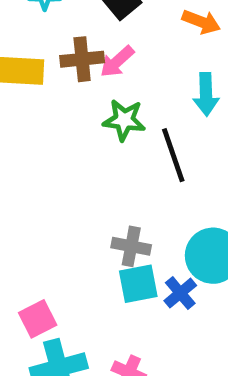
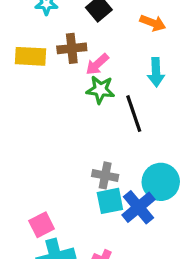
pink arrow: (117, 62) -> (97, 64), moved
blue cross: (180, 293) -> (139, 207), size x1.5

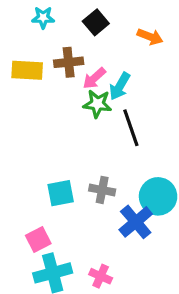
cyan arrow: (156, 72) -> (120, 86), moved, turned 32
cyan square: (110, 201) -> (61, 193), moved

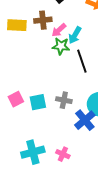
pink square: (38, 239) -> (16, 99), moved

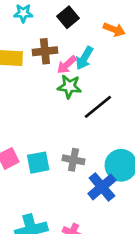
cyan arrow: (75, 35) -> (84, 58), moved
black line: (82, 61) -> (98, 107), turned 70

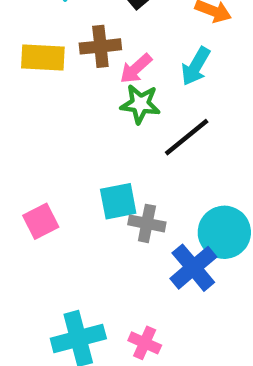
cyan arrow: (84, 58) -> (196, 66), moved
cyan square: (38, 163) -> (118, 201), moved

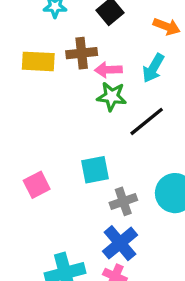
pink arrow: (136, 69) -> (108, 70), turned 40
gray cross: (147, 223) -> (123, 201), moved, turned -30
blue cross: (193, 268) -> (120, 243), moved

